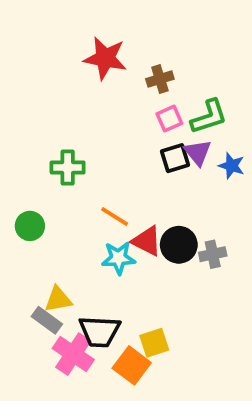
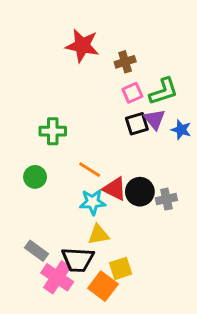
green circle: (30, 226) -> (35, 177), moved
yellow triangle: (58, 299) -> (98, 235), moved

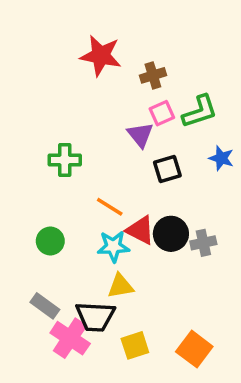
purple triangle: (155, 119) -> (140, 135), moved
black square: (137, 124) -> (167, 169), moved
green circle: (35, 177) -> (50, 241), moved
yellow square: (121, 268) -> (135, 345), moved
orange square: (103, 286) -> (194, 349), moved

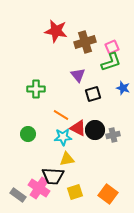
brown cross: (153, 75) -> (85, 42), size x1.5
pink square: (162, 113) -> (112, 47), moved
gray rectangle: (45, 306) -> (18, 195), moved

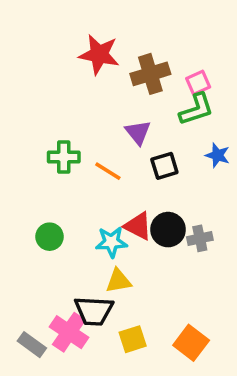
orange line: (61, 115) -> (108, 171), moved

